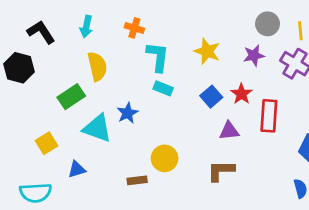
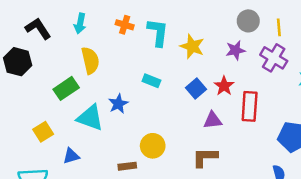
cyan L-shape: (158, 57) -> (158, 32), moved

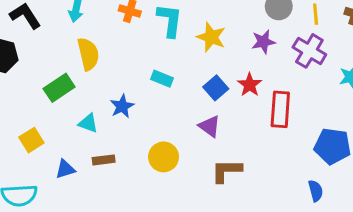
cyan triangle: (90, 118) -> (88, 123), size x0.6
purple triangle: (213, 120) -> (210, 126), moved, turned 42
brown rectangle: (127, 166) -> (104, 160), moved

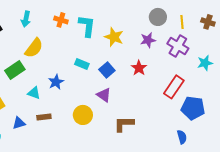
yellow semicircle: (88, 54) -> (34, 48), turned 50
blue square: (216, 88) -> (107, 70), moved
red rectangle: (280, 109) -> (174, 87), moved, turned 30
purple triangle: (210, 126) -> (104, 95), moved

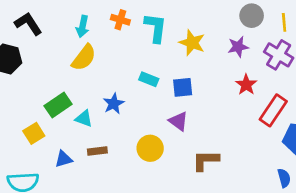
cyan arrow: (26, 19) -> (82, 26), moved
red star: (139, 68) -> (246, 85), moved
green rectangle: (15, 70) -> (58, 105), moved
blue square: (107, 70) -> (183, 87), turned 35

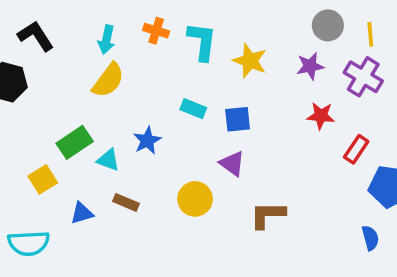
red star: (246, 85) -> (321, 116), turned -30
red rectangle: (273, 110) -> (356, 149), size x0.7
brown rectangle: (97, 151) -> (126, 202), turned 30

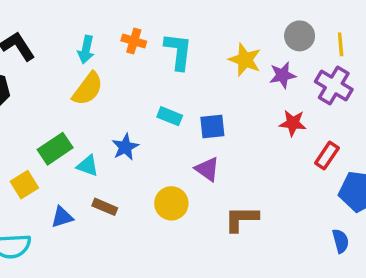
yellow star: (250, 61) -> (245, 60), moved

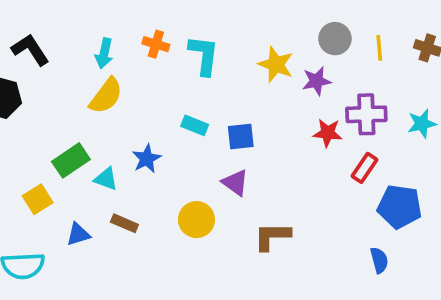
purple cross: (334, 85) -> (366, 114), moved, turned -33

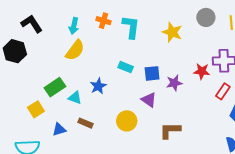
purple star: (316, 81) -> (174, 83), moved

